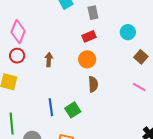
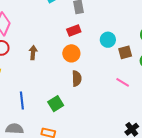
cyan circle: (128, 32) -> (108, 40), moved
brown square: (141, 57) -> (125, 52), turned 32
blue line: (51, 107) -> (22, 101), moved

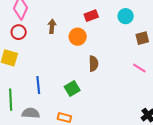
cyan circle: (108, 40) -> (126, 16), moved
brown arrow: (33, 53) -> (52, 26), moved
orange circle: (71, 53) -> (78, 37), moved

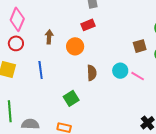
cyan circle: (126, 16) -> (120, 71), moved
blue line: (38, 85) -> (41, 70), moved

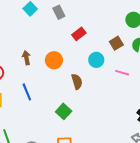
red rectangle: (88, 25) -> (79, 34), moved
cyan circle: (120, 71) -> (96, 60), moved

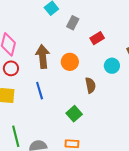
gray rectangle: (59, 12) -> (73, 23), moved, turned 48
brown arrow: (26, 58) -> (43, 57), size x1.6

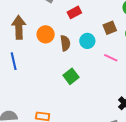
brown semicircle: (90, 85) -> (65, 43), moved
green square: (74, 114) -> (71, 76), moved

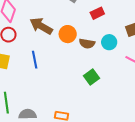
brown arrow: (19, 27) -> (41, 26), turned -60
brown semicircle: (65, 43) -> (87, 44), turned 105

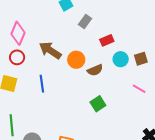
cyan circle: (109, 42) -> (121, 59), moved
brown semicircle: (87, 44) -> (95, 70), turned -35

